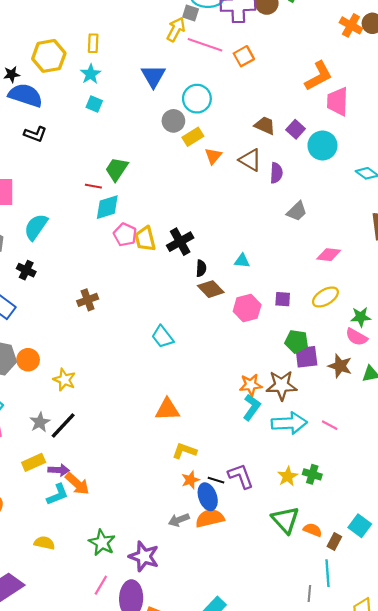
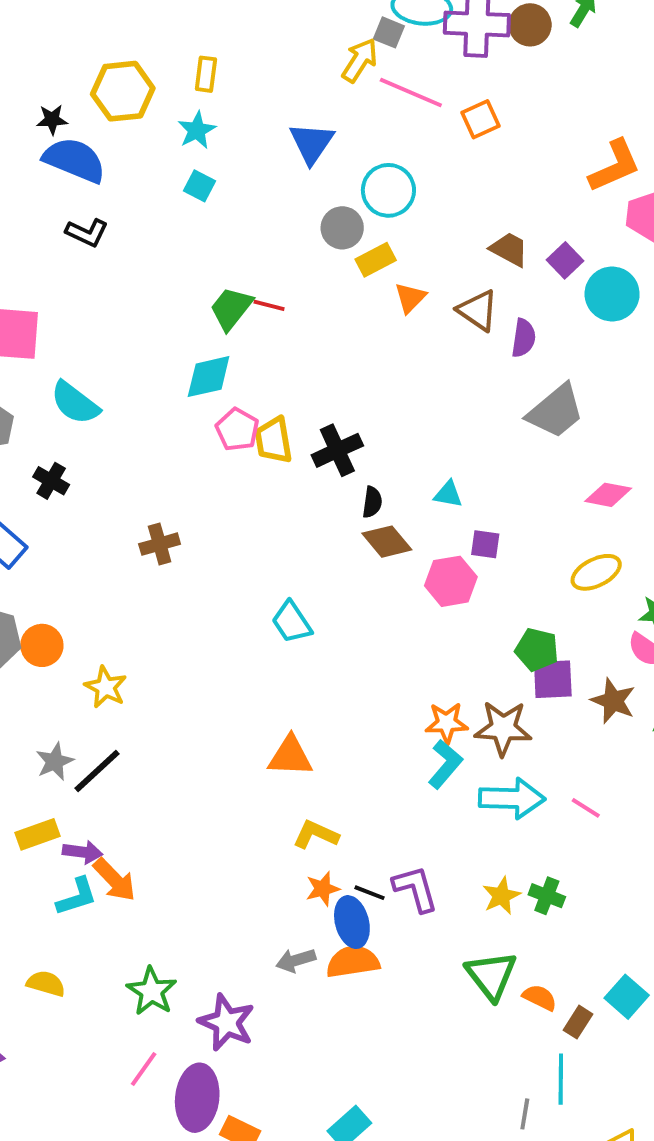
red line: (93, 186) -> (269, 305), moved
gray trapezoid: (297, 211) -> (556, 411), size x1.5
cyan semicircle: (36, 227) -> (75, 403), turned -92
purple square: (283, 299) -> (485, 544), moved

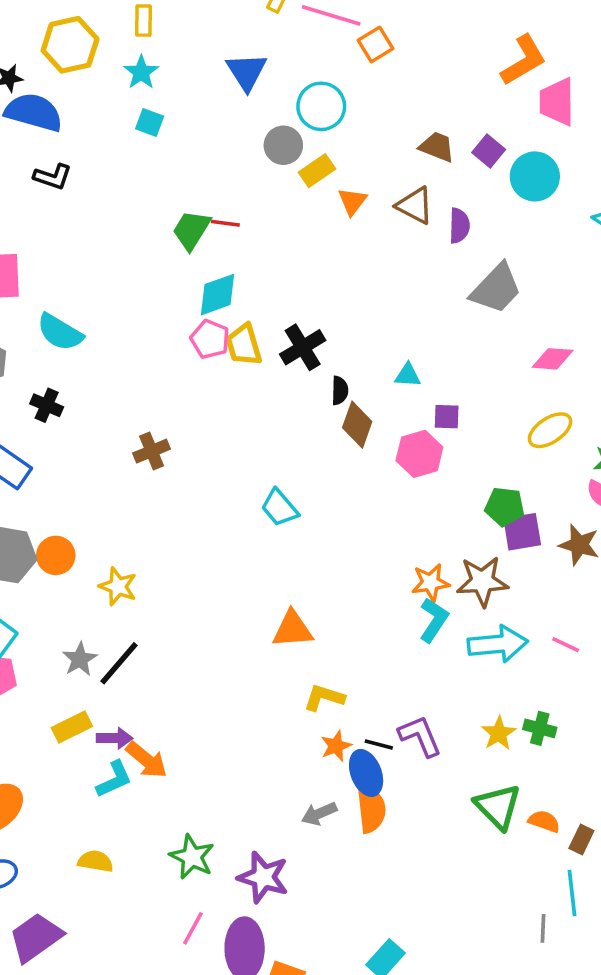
orange square: (480, 119) -> (375, 44), moved
cyan diamond: (209, 377) -> (217, 295), moved
brown diamond: (387, 542) -> (357, 425), turned 66
orange semicircle: (353, 962) -> (371, 809), turned 99

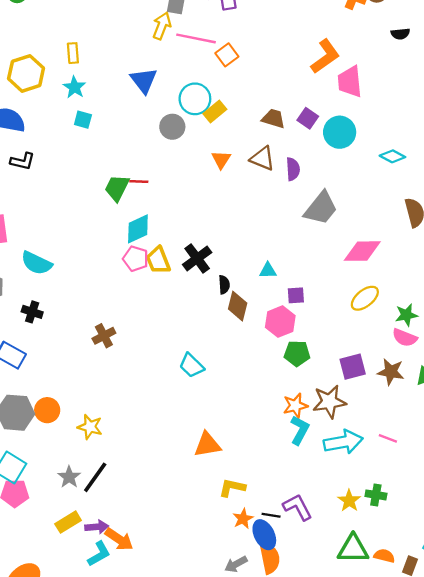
yellow rectangle: (317, 171) -> (215, 111), moved
pink diamond: (553, 359) -> (362, 251), size x1.4
green pentagon: (505, 507) -> (297, 353), moved
green triangle: (498, 806) -> (353, 549), turned -40

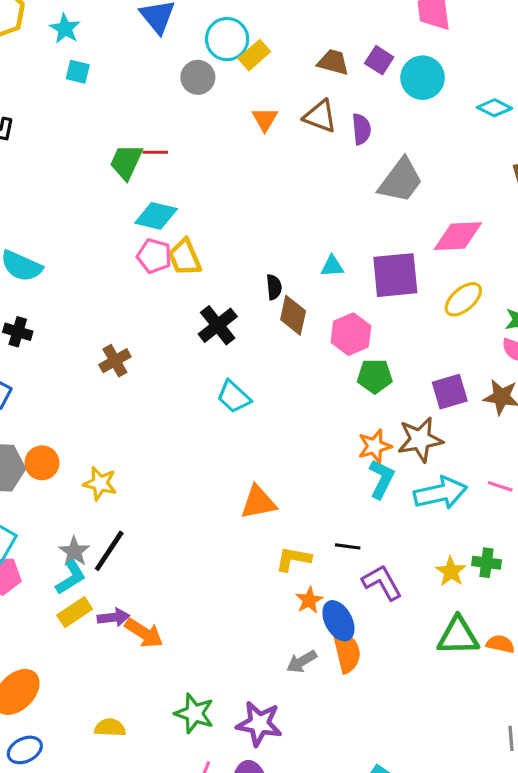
cyan diamond: (138, 229) -> (156, 216), turned 40
black cross: (197, 258) -> (218, 325), moved
purple square: (296, 295) -> (395, 275), moved, size x2.0
black line: (271, 515) -> (348, 546), moved
cyan L-shape: (99, 554) -> (71, 578), moved

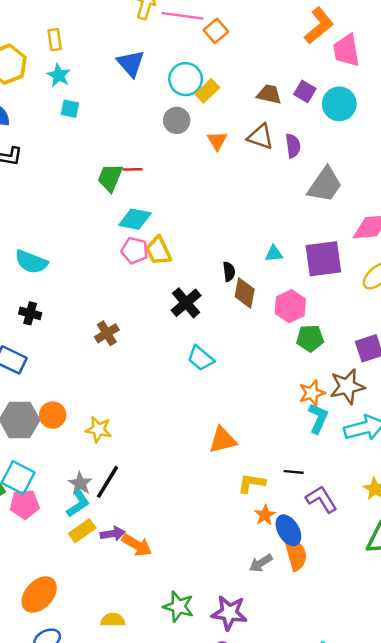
gray circle: (198, 77) -> (177, 120), moved

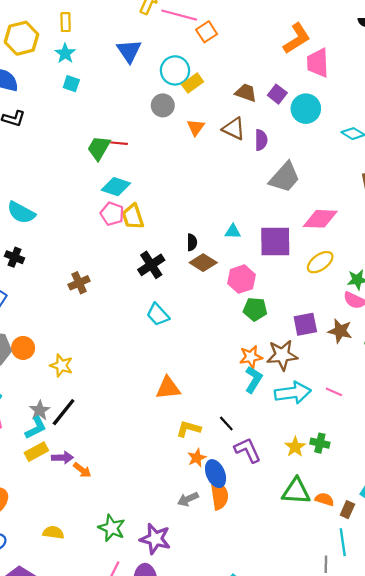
brown diamond: (245, 293) -> (203, 263), turned -76
black line: (294, 472) -> (226, 424), turned 35
orange arrow: (137, 545) -> (82, 470), size x0.7

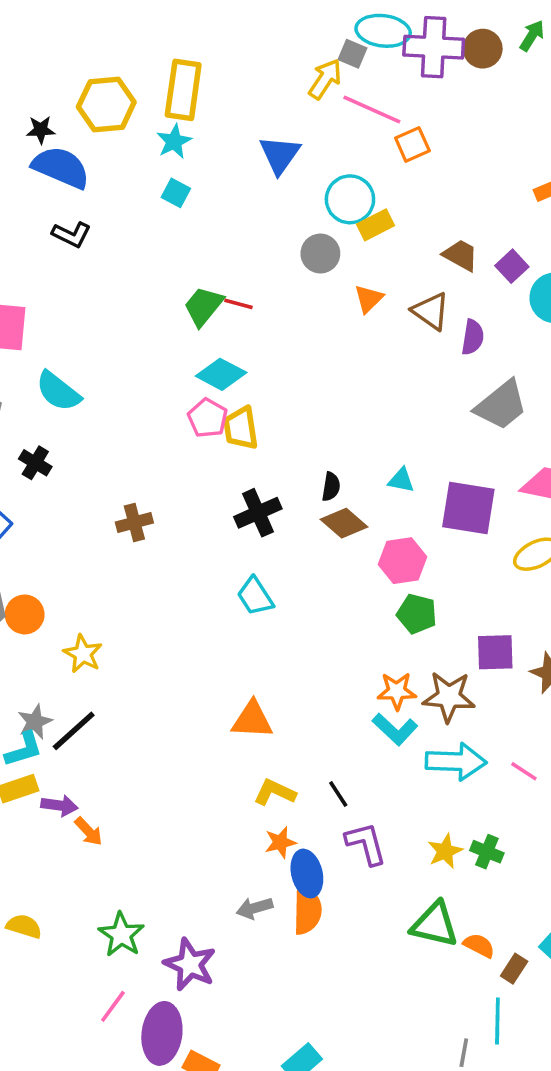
yellow rectangle: (66, 22) -> (183, 90), size x1.8
cyan L-shape: (253, 380) -> (395, 729), turned 92

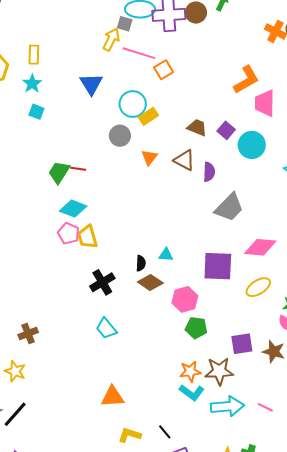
yellow rectangle: (183, 90) -> (34, 55), size x0.6
cyan triangle: (401, 480) -> (166, 255), moved
brown cross: (134, 522) -> (28, 334), moved

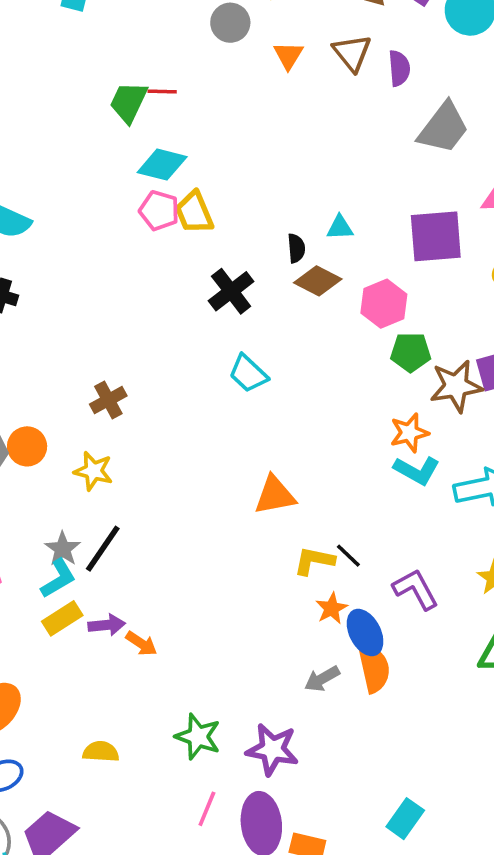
brown triangle: (184, 160) -> (352, 53), turned 30
brown star: (219, 371) -> (456, 386), moved
black line: (165, 432) -> (348, 556), moved

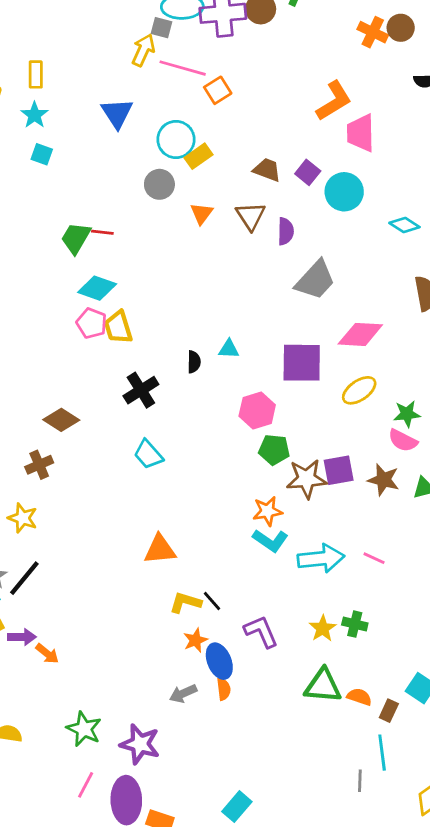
brown diamond: (318, 281) -> (61, 420), moved
orange semicircle: (374, 668) -> (224, 689), size x0.6

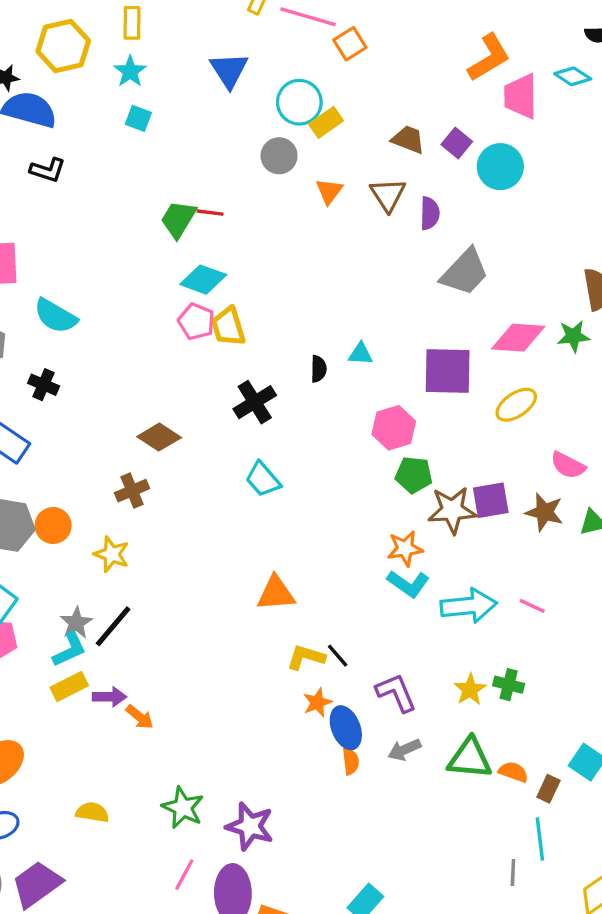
cyan diamond: (404, 225) -> (573, 76), moved
green star: (407, 414) -> (573, 336), moved
gray arrow: (183, 693) -> (404, 750), moved

